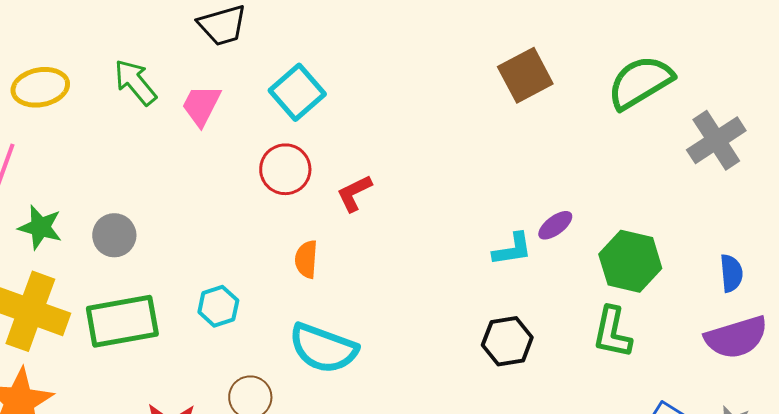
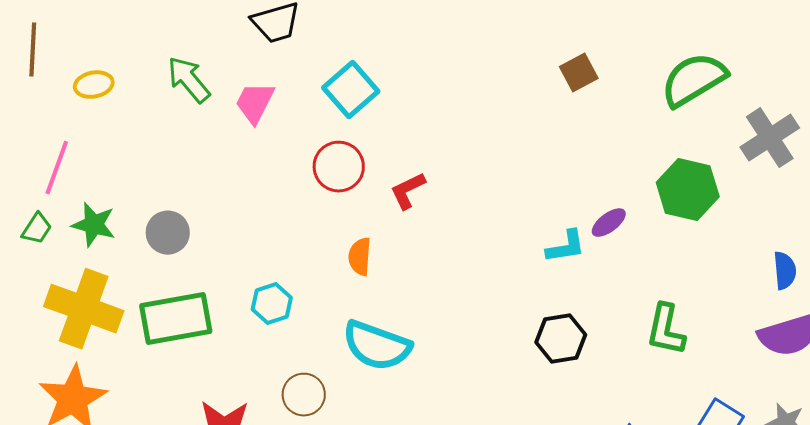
brown square: (525, 75) -> (579, 73), size x0.7
yellow ellipse: (40, 87) -> (94, 85), size x0.7
green hexagon: (630, 261) -> (688, 190), moved

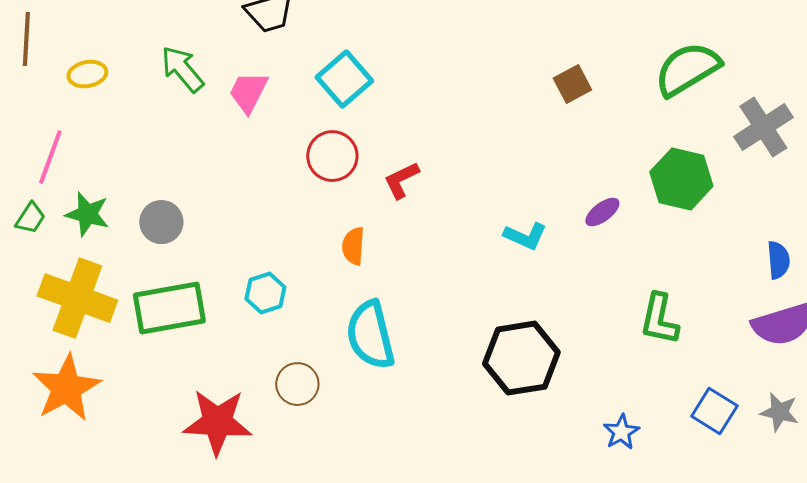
brown square: (579, 73) -> (572, 84), moved
cyan L-shape: (566, 247) -> (525, 236), moved, turned 33
black hexagon: (561, 339) -> (521, 358), moved, size x1.5
cyan semicircle: (377, 346) -> (370, 335), turned 56

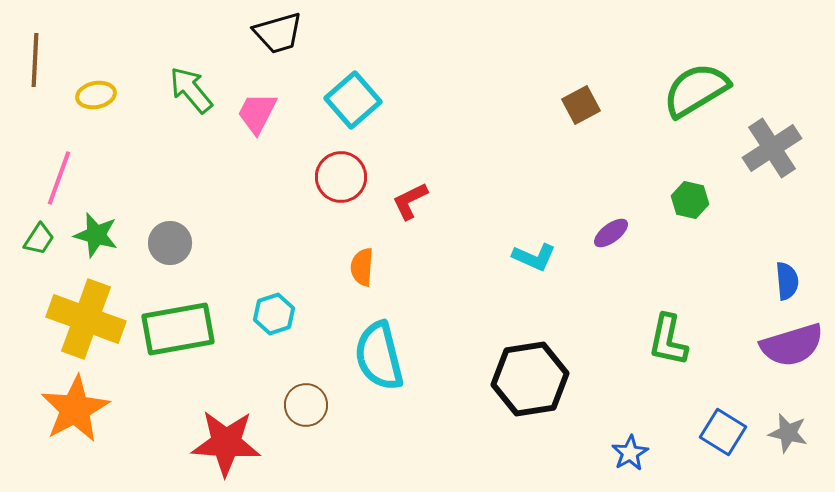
green hexagon: (681, 179) -> (690, 200), size x0.6

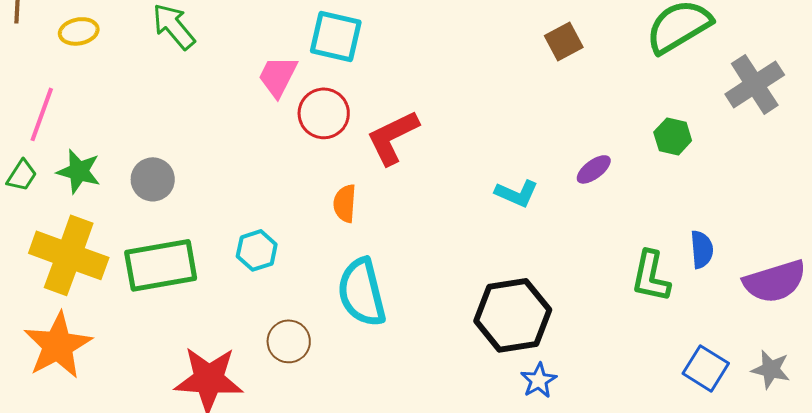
cyan square: (353, 100) -> (336, 36), turned -36
pink trapezoid: (257, 113) -> (278, 76), moved
red L-shape: (410, 201) -> (393, 137), size x1.5
blue semicircle: (787, 281) -> (702, 249), moved
blue star: (630, 453) -> (539, 380), moved

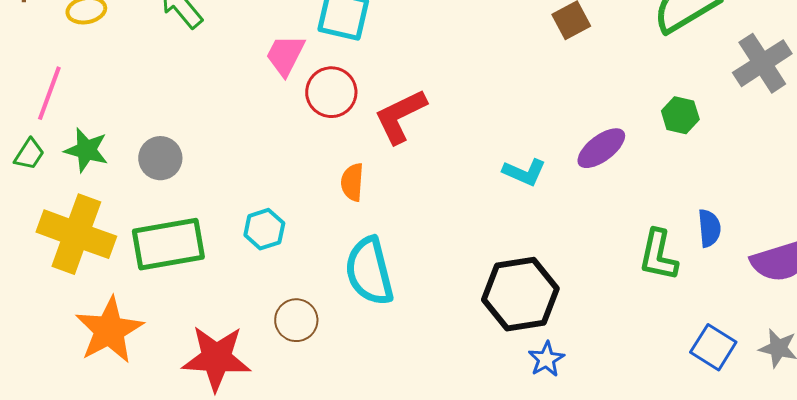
purple ellipse: (594, 169) -> (601, 148), size x1.4
orange star: (58, 345) -> (109, 330), moved

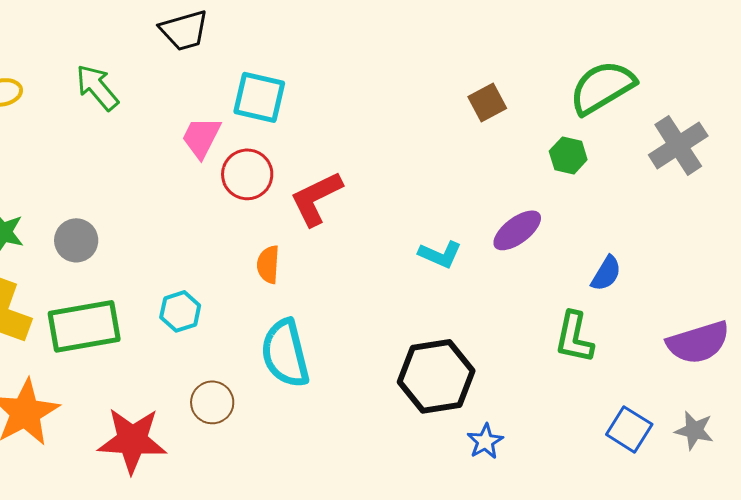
green hexagon: (680, 115) -> (568, 155), moved
blue semicircle: (709, 228) -> (606, 273), moved, turned 36
blue star: (546, 359) -> (485, 441), moved

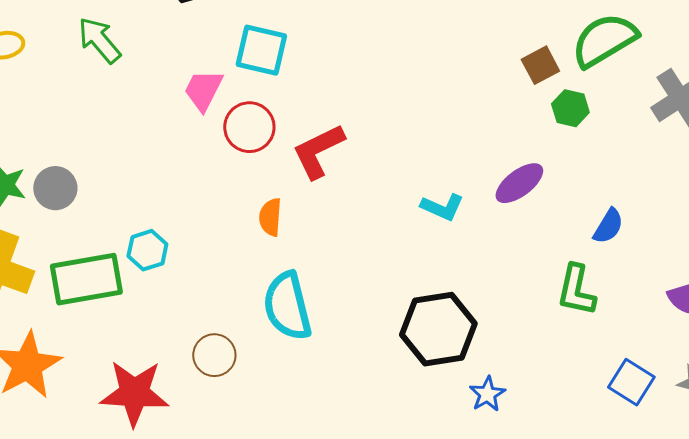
brown square: (487, 102) -> (540, 65), moved
gray circle: (76, 240) -> (55, 188), moved
cyan hexagon: (180, 311) -> (147, 250), moved

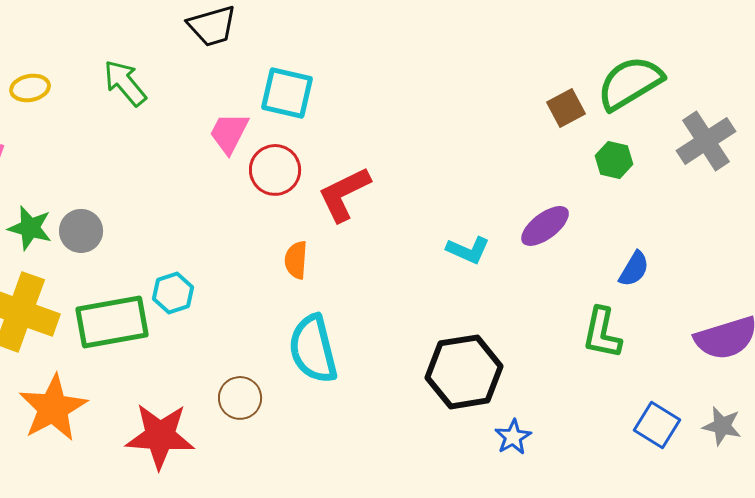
green hexagon: (570, 108) -> (614, 160), moved

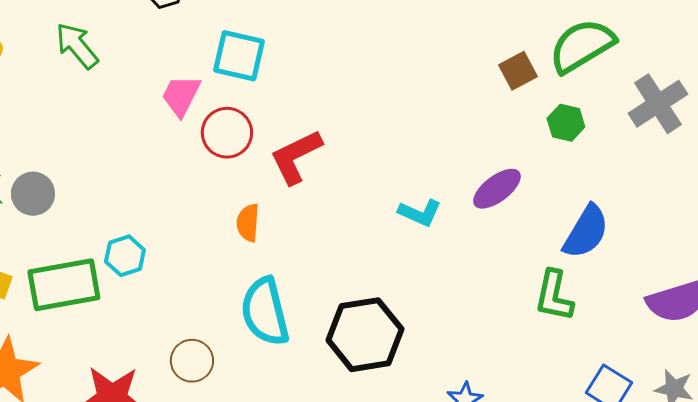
blue semicircle: (634, 269) -> (586, 232), size x1.5
black hexagon: (464, 372) -> (365, 335), moved

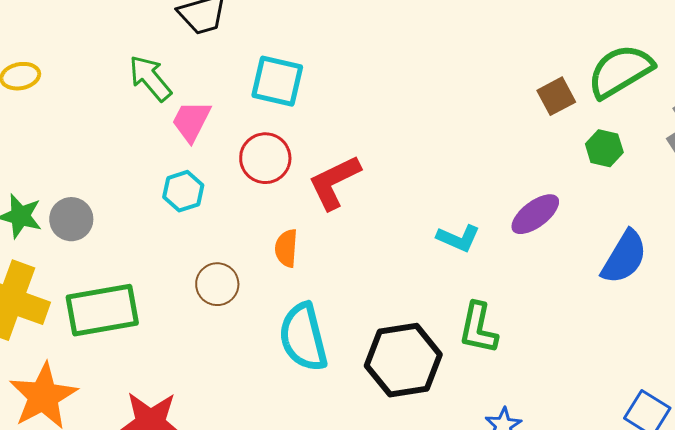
green arrow: (77, 46) -> (150, 78), moved
pink trapezoid: (181, 96) -> (191, 121), moved
cyan hexagon: (125, 256) -> (183, 191), moved
green L-shape: (554, 296) -> (478, 328), moved
brown circle: (192, 361) -> (217, 284), moved

